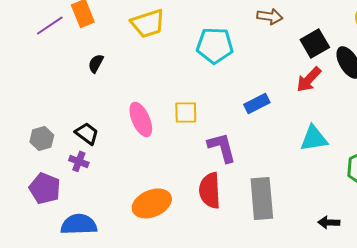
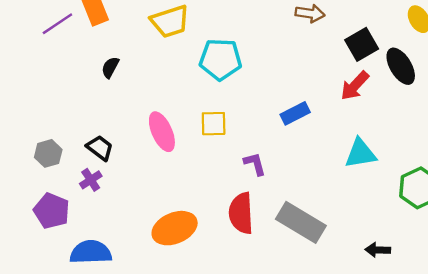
cyan pentagon: (215, 45) -> (220, 59), moved
purple L-shape: (222, 147) -> (255, 164), size x0.7
purple cross: (79, 161) -> (91, 180), turned 36
gray rectangle: (262, 198) -> (301, 222), turned -54

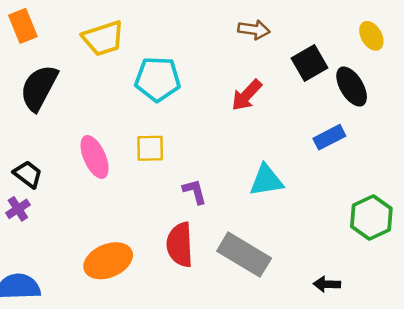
black semicircle: (110, 67) -> (39, 88), size x2.0
red arrow: (355, 86) -> (247, 95), moved
blue rectangle: (295, 113) -> (329, 137), moved
cyan triangle: (361, 153) -> (266, 180), moved

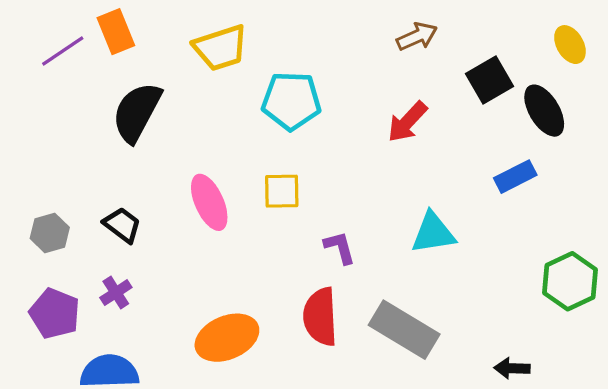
brown arrow: (254, 30) -> (417, 36), turned -32
purple cross: (18, 209) -> (116, 293), moved

